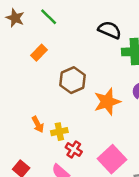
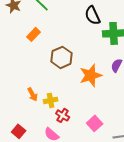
black semicircle: (110, 30) -> (93, 15), turned -138
pink square: (112, 159) -> (95, 123), size x0.7

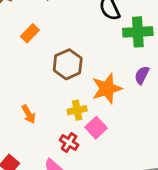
yellow cross: (51, 100) -> (77, 110), moved
pink square: (95, 123) -> (96, 128), moved

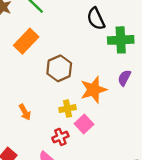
orange rectangle: (30, 33) -> (26, 41), size x1.5
red cross: (69, 142) -> (60, 137), turned 35

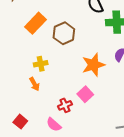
brown hexagon: (59, 68) -> (64, 33), moved
yellow cross: (67, 109) -> (41, 64), moved

